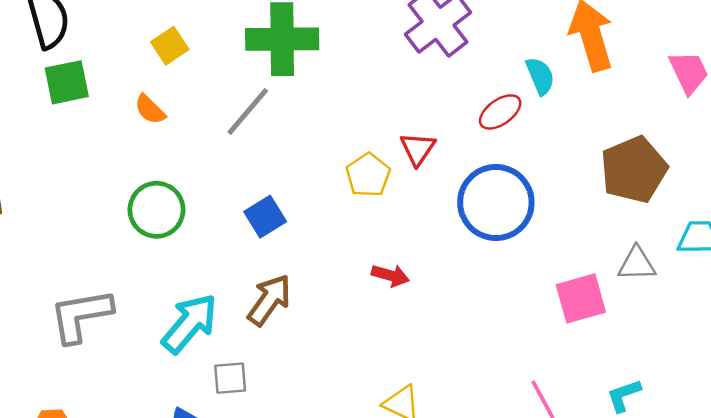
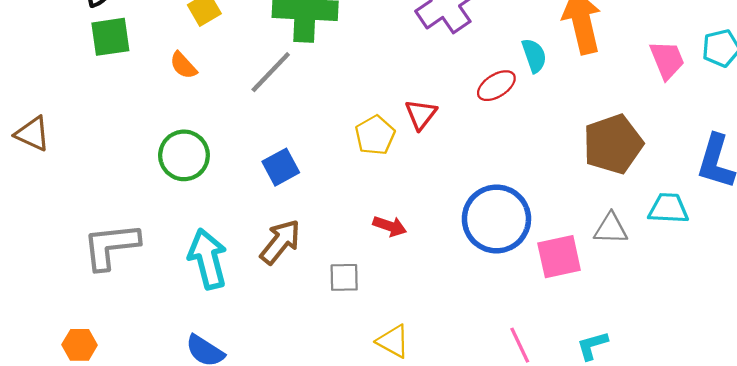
blue circle: (496, 202) -> (496, 219), moved
cyan arrow: (190, 324) -> (208, 259), turned -58
gray square: (230, 378) -> (344, 277), moved

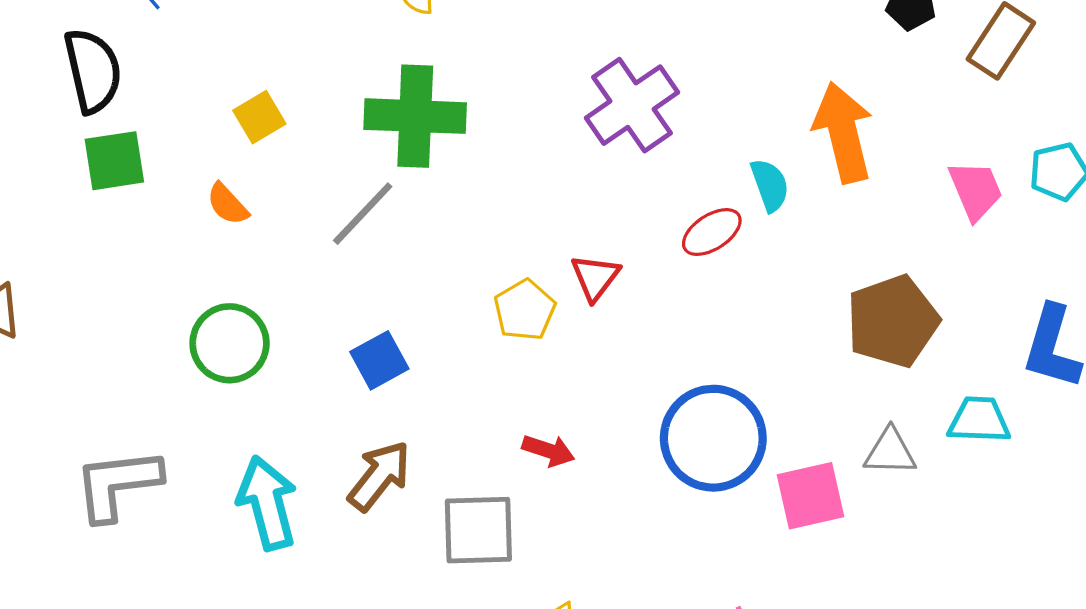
gray square: (344, 277) -> (478, 530), size x1.6

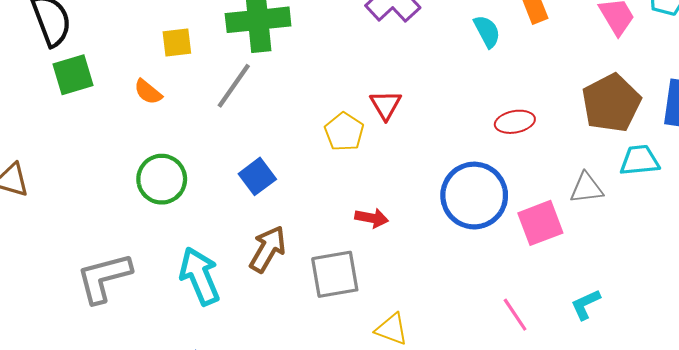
yellow square: (259, 117) -> (177, 43), moved, turned 32
red ellipse: (712, 232) -> (515, 122), moved, turned 30
brown pentagon: (893, 321) -> (611, 103), moved

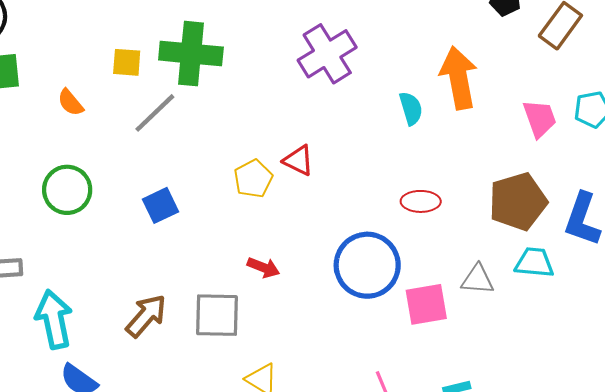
yellow square: (177, 43) -> (127, 62), moved
red triangle: (386, 105) -> (298, 160), turned -44
brown arrow: (268, 249) -> (146, 316), moved
cyan arrow: (200, 276) -> (54, 319), moved

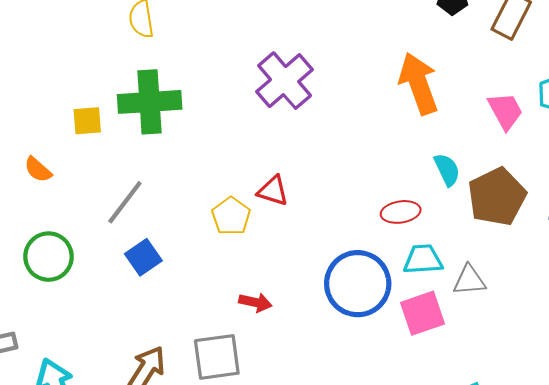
cyan semicircle: (411, 108) -> (447, 170), moved
gray line: (155, 113) -> (125, 202), moved
cyan trapezoid: (534, 263) -> (423, 259), moved

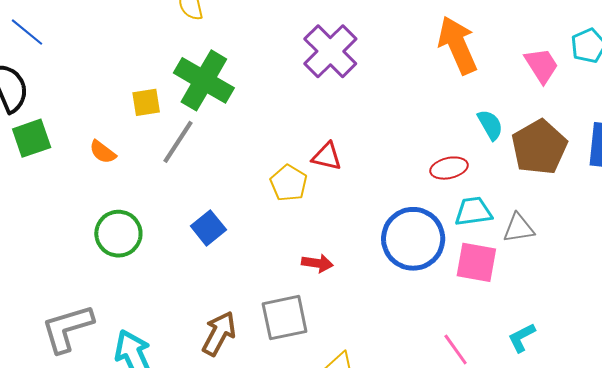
green cross: (150, 102) -> (204, 80), turned 38
gray line: (125, 202) -> (178, 142), moved
pink square: (422, 313) -> (476, 262), turned 33

